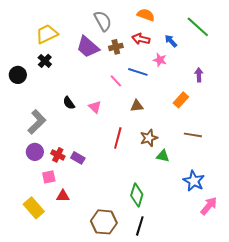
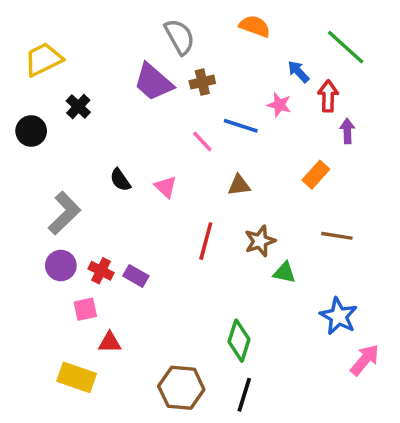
yellow trapezoid: (47, 34) -> (43, 59), moved
red arrow: (141, 39) -> (328, 96), moved, turned 78
yellow rectangle: (34, 208) -> (77, 377), moved, turned -30

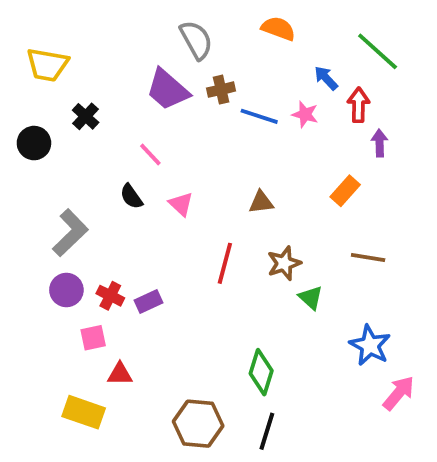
yellow trapezoid: (43, 59) -> (47, 65), turned -144
blue line: (241, 126) -> (259, 116), moved
pink line: (202, 141) -> (150, 154), moved
green triangle: (284, 272) -> (311, 298), turned 30
purple rectangle: (136, 276) -> (149, 301), turned -55

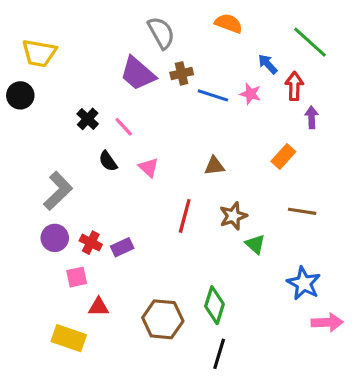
black cross: (86, 116) -> (88, 119), moved
black circle: (34, 143) -> (20, 95), moved
pink arrow: (399, 393) -> (327, 322), turned 48
brown hexagon: (198, 424) -> (163, 319), moved

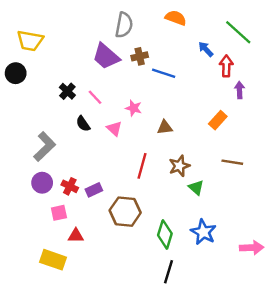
gray semicircle: (161, 33) -> (124, 25), turned 40
pink star: (250, 94) -> (134, 108), moved
blue star: (304, 283) -> (203, 232), moved
brown hexagon: (163, 319) -> (125, 212), moved

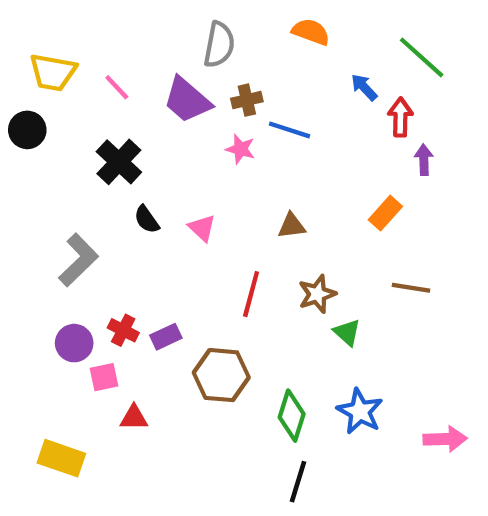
black cross: (67, 91) -> (119, 162), size x1.5
pink line: (95, 97) -> (117, 87), moved
pink star: (134, 108) -> (240, 149), moved
purple circle: (42, 183) -> (74, 343), moved
yellow rectangle: (53, 260) -> (61, 458), moved

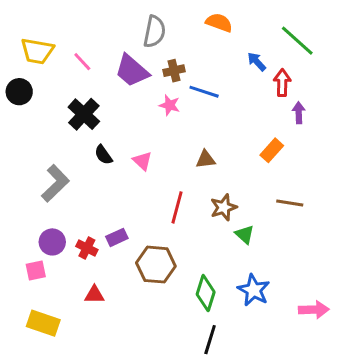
red cross: (123, 330) -> (87, 248), moved
pink square: (104, 377) -> (36, 271), moved

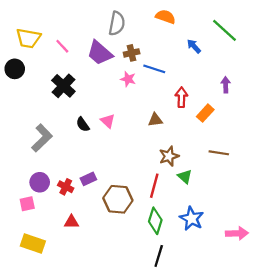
red arrow: (282, 83) -> (181, 97), moved
black semicircle: (103, 155) -> (83, 124), moved
red line: (177, 207) -> (154, 186), moved

